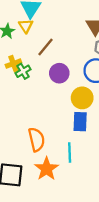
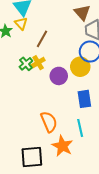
yellow cross: (13, 64) -> (38, 63), moved
purple circle: (59, 73) -> (59, 76), moved
yellow circle: (82, 98) -> (80, 67), moved

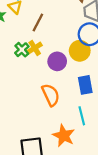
orange semicircle: (49, 122) -> (51, 95), moved

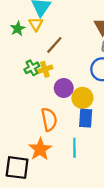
yellow circle: (80, 51) -> (82, 98), moved
orange star: (64, 136) -> (40, 149), moved

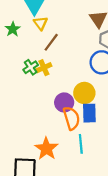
yellow triangle: (36, 24) -> (41, 23), moved
purple circle: (64, 88) -> (64, 102), moved
orange semicircle: (49, 119) -> (72, 118), moved

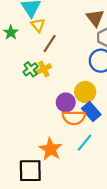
blue rectangle: (89, 113) -> (91, 112), turned -36
orange semicircle: (72, 118) -> (74, 118), turned 110
cyan line: (81, 144) -> (84, 143), turned 48

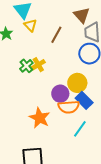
brown line: (50, 43) -> (56, 35), moved
orange star: (51, 149) -> (40, 118), moved

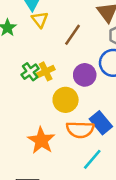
yellow circle: (77, 83) -> (66, 100), moved
purple circle: (60, 94) -> (85, 75), moved

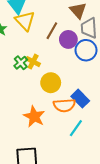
yellow triangle: (40, 20) -> (25, 21), size x1.5
yellow cross: (46, 71) -> (33, 62), turned -32
purple circle: (85, 75) -> (68, 39), moved

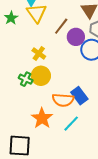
green cross: (21, 63) -> (26, 79), moved, turned -32
yellow circle: (51, 83) -> (41, 76), moved
orange star: (34, 117) -> (42, 118), moved

